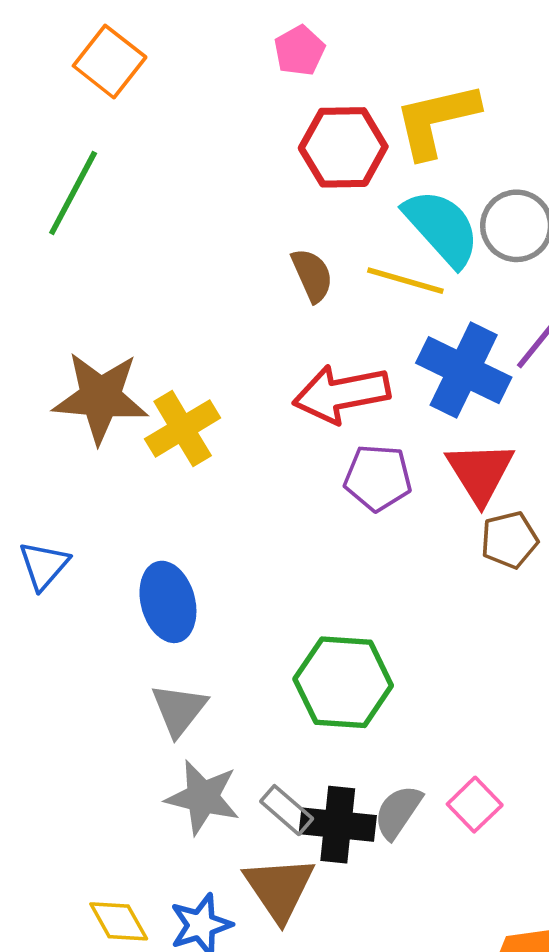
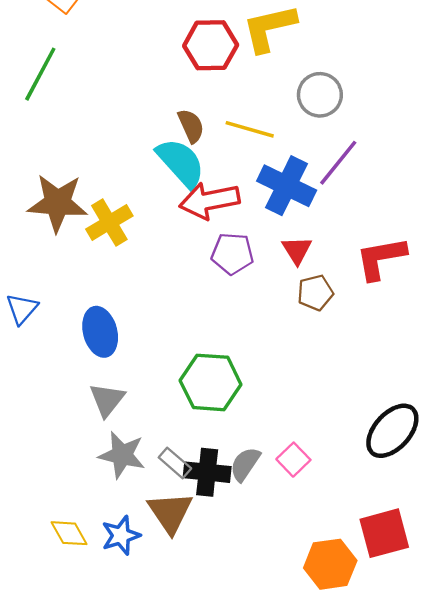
cyan semicircle: (442, 228) -> (181, 163), moved
red triangle: (480, 472) -> (297, 250), size x0.7

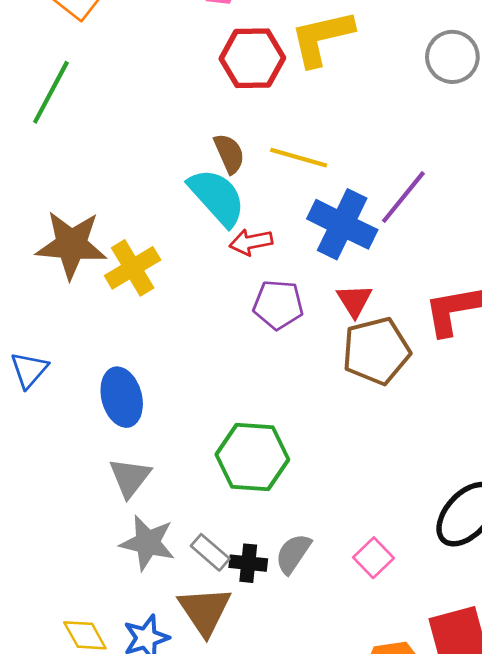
gray circle: (320, 95) -> (452, 57), moved
red arrow: (209, 201) -> (251, 242), size x0.6
brown pentagon: (315, 293) -> (376, 351), size x1.6
pink square: (293, 460) -> (373, 558), moved
black cross: (207, 472) -> (248, 563), size x0.7

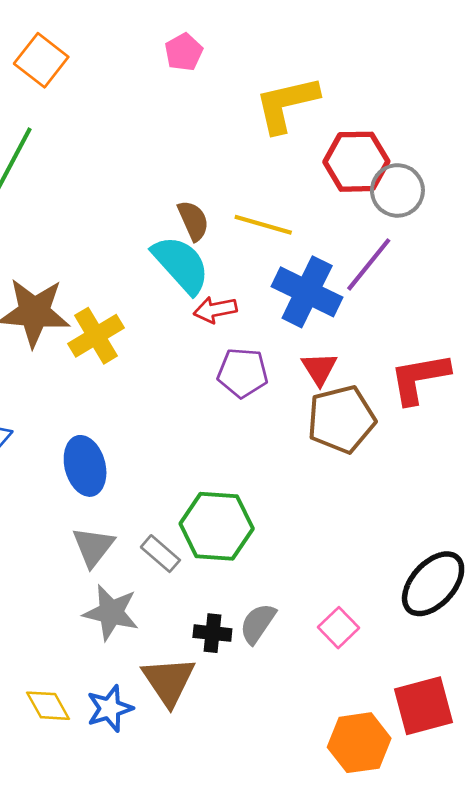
gray circle: (452, 57) -> (397, 190), moved
red hexagon: (252, 58) -> (356, 162), moved
gray rectangle: (210, 552) -> (160, 554), moved

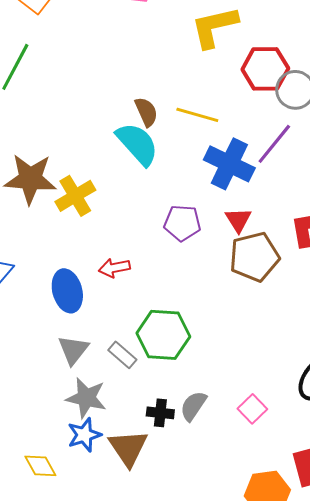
red arrow: (215, 310) -> (114, 268), moved
blue star: (110, 708) -> (84, 435), moved

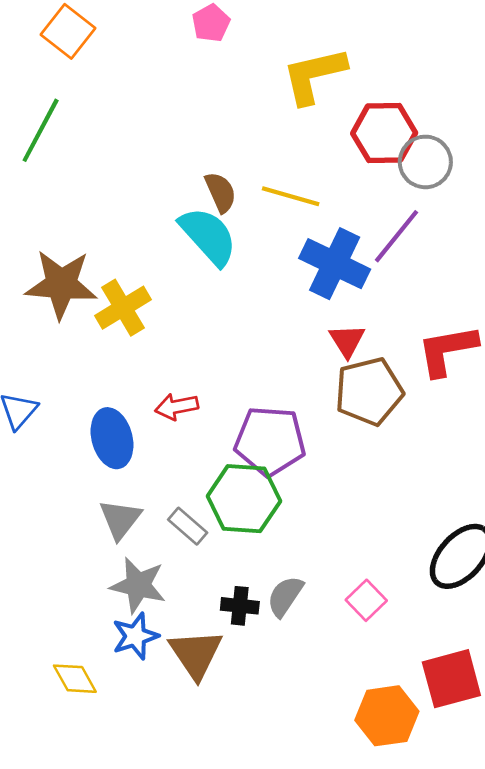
purple pentagon: (182, 223) -> (270, 441), moved, size x1.4

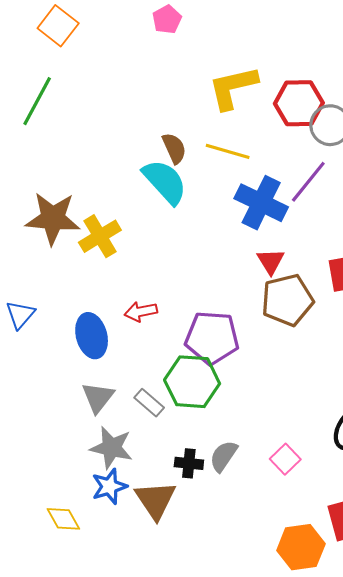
yellow L-shape: (314, 75) -> (233, 87), moved

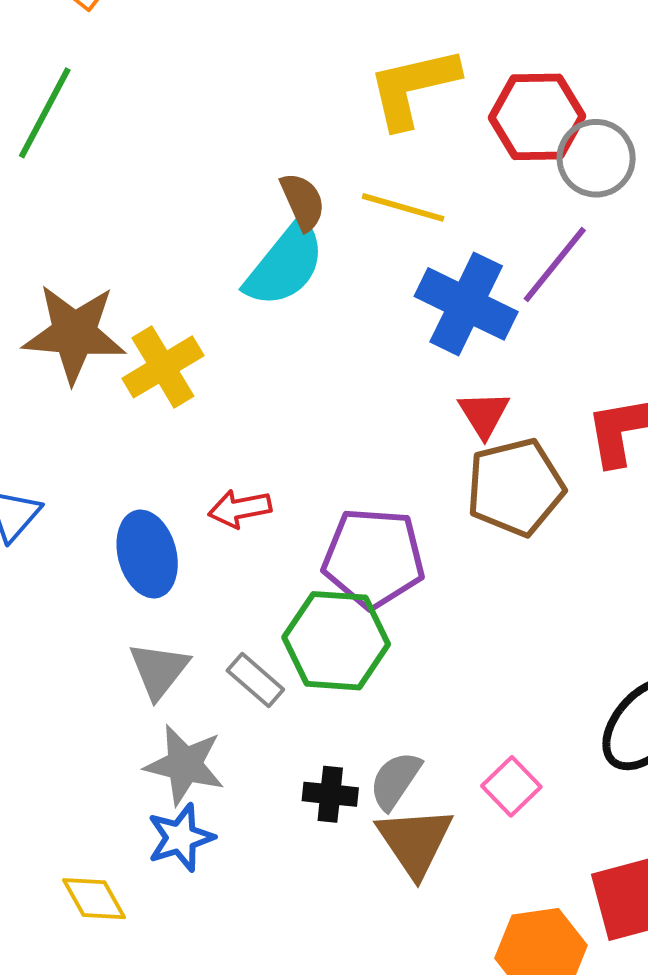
cyan semicircle: (165, 182) -> (285, 265), turned 81
brown triangle: (155, 500) -> (415, 842), moved

